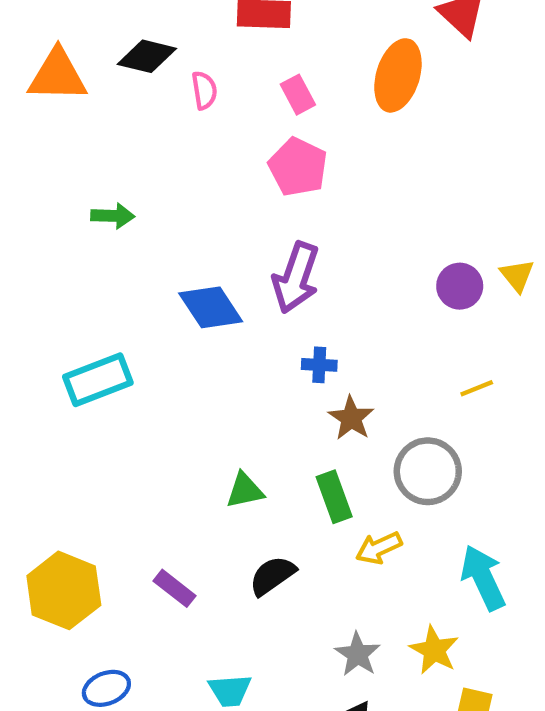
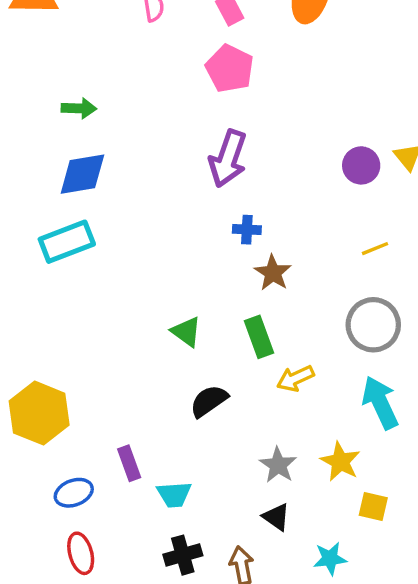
blue diamond: (211, 307) -> (82, 174), moved, turned -66
gray circle: (428, 471) -> (373, 325), moved
green triangle: (245, 490) -> (186, 332), turned 48
purple rectangle: (175, 588) -> (129, 463), moved, turned 32

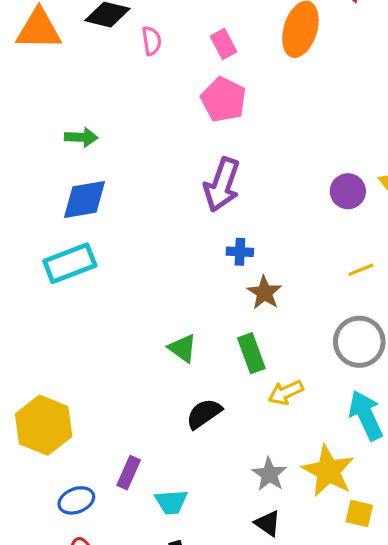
yellow star: (340, 462) -> (328, 471), size x1.4
purple rectangle: (129, 463) -> (129, 473), turned 44

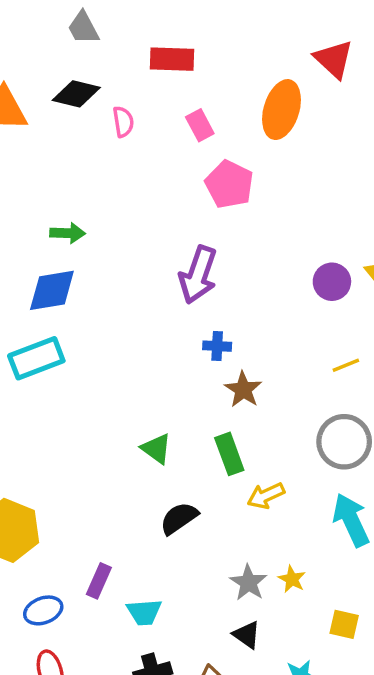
pink pentagon: (224, 100) -> (229, 184), moved
green arrow: (81, 137) -> (68, 233), moved
yellow star: (328, 471) -> (292, 579), moved, size x0.5

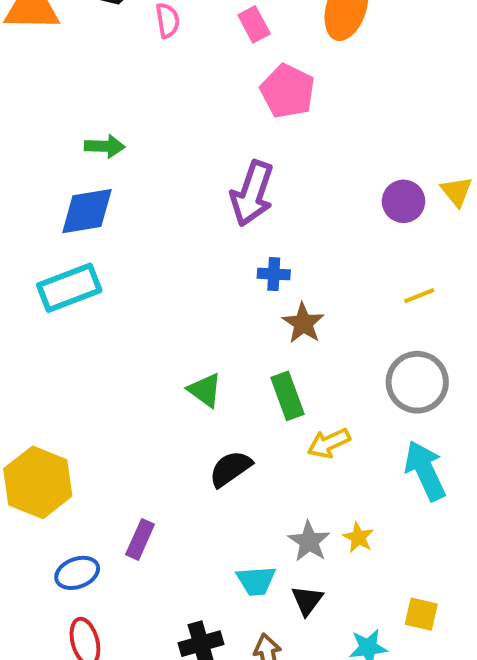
cyan trapezoid: (144, 612) -> (256, 581), moved
yellow square: (344, 624) -> (421, 614), moved
black triangle: (247, 635) -> (307, 600), turned 32

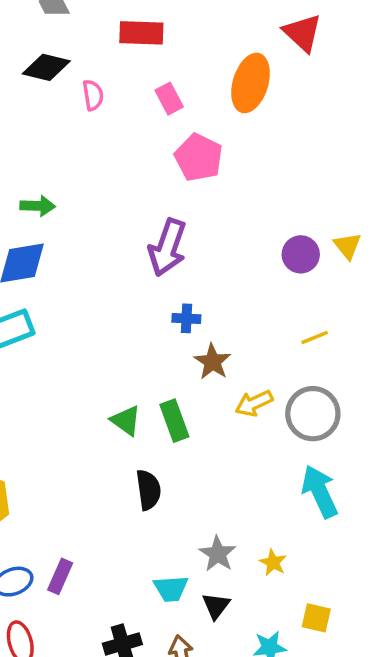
green rectangle: (287, 396) -> (174, 421), moved
yellow arrow: (329, 443) -> (254, 403), moved
black semicircle: (230, 469) -> (148, 490), turned 117
yellow star: (358, 537) -> (273, 563), moved
purple rectangle: (140, 539) -> (60, 576), moved

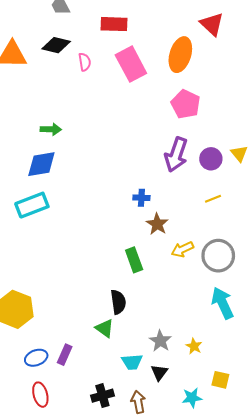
pink rectangle: (169, 99) -> (131, 64), size x1.8
pink pentagon: (199, 157) -> (186, 104), moved
purple arrow: (167, 247) -> (176, 155), moved
yellow line: (315, 337) -> (213, 199), moved
green triangle: (126, 421) -> (105, 328), moved

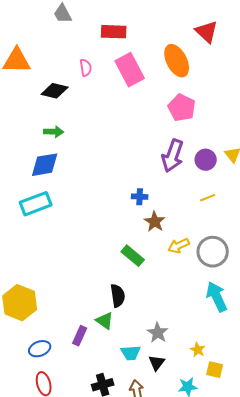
black diamond: (56, 45) -> (55, 91), moved
orange ellipse: (180, 55) -> (177, 61), turned -44
green rectangle: (134, 260) -> (133, 256), turned -30
yellow star: (194, 346) -> (198, 350), moved
purple rectangle: (65, 355) -> (80, 336), moved

